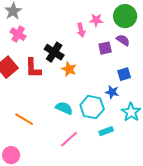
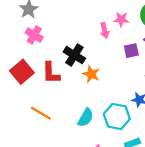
cyan semicircle: (64, 108) -> (86, 118), turned 96
orange line: (24, 119) -> (41, 113), moved

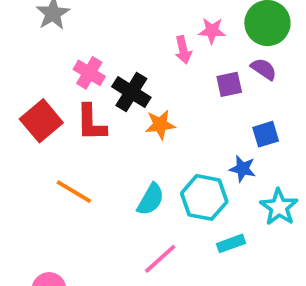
pink cross: (34, 35) -> (89, 73), moved
orange star: (91, 74) -> (160, 125), turned -30

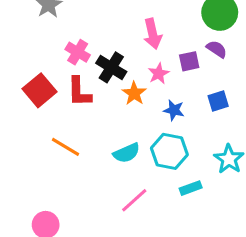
pink star: (212, 31) -> (159, 74), moved, turned -30
pink arrow: (183, 50) -> (153, 34), size x1.4
orange star: (160, 125) -> (134, 93), turned -30
blue star: (243, 169) -> (174, 110), moved
cyan semicircle: (151, 199) -> (127, 153), turned 36

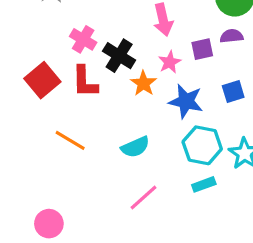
purple semicircle: (217, 49) -> (232, 36), turned -40
blue star: (174, 110) -> (186, 101), size x1.5
cyan hexagon: (169, 151) -> (202, 145), moved

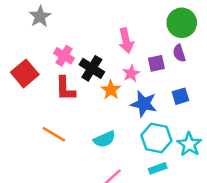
purple semicircle: (232, 36) -> (179, 53), turned -102
red square: (42, 80) -> (25, 73), moved

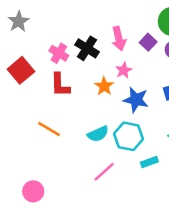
gray star: (40, 16) -> (19, 21), moved
purple square: (156, 63) -> (148, 42), moved, turned -35
black cross: (92, 68) -> (87, 48), moved
cyan hexagon: (156, 138) -> (129, 136), moved

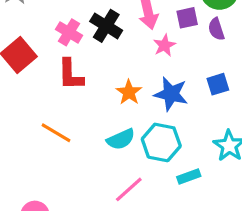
purple square: (148, 42) -> (187, 18), turned 35
pink star: (124, 70) -> (164, 45), moved
orange star: (104, 86) -> (129, 92), moved

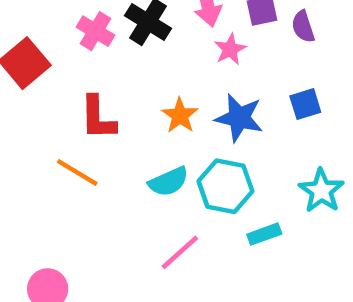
red L-shape: (71, 74) -> (98, 118), moved

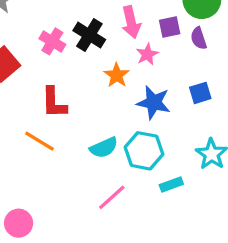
orange star: (180, 115) -> (117, 75), moved

